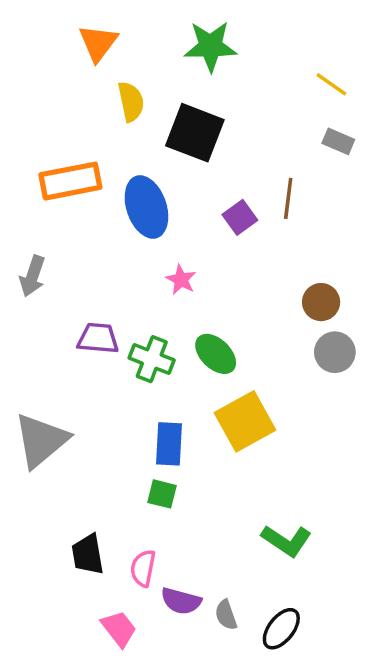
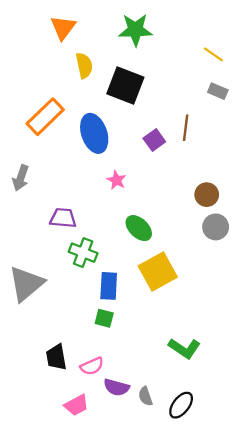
orange rectangle: (70, 181) -> (45, 117), turned -33
green cross: (152, 359) -> (83, 253), moved
pink semicircle: (143, 568) -> (92, 366), turned -125
pink trapezoid: (119, 629) -> (76, 405), turned 100

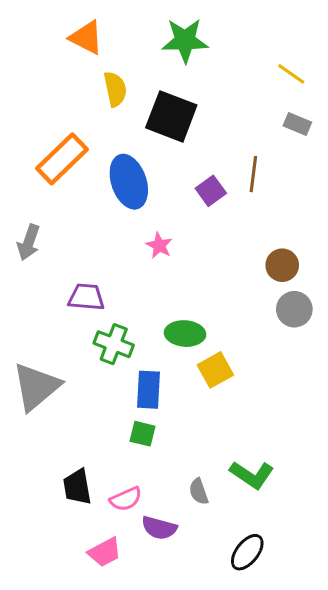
orange triangle: (63, 28) -> (86, 37), turned -40
green ellipse: (139, 228) -> (185, 334), moved, turned -40
yellow square: (158, 271) -> (215, 370), size x0.7
gray semicircle: (145, 396) -> (199, 491), moved

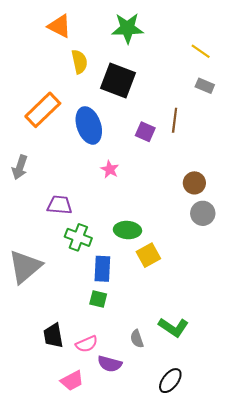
purple square: (211, 191) -> (145, 132), turned -30

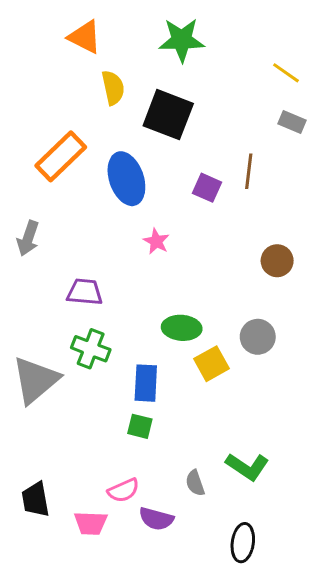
gray circle: (203, 213) -> (258, 337), moved
green cross: (78, 237) -> (91, 349), moved
black trapezoid: (53, 336) -> (35, 499), moved
pink trapezoid: (72, 381) -> (91, 523), moved, turned 30
black ellipse: (170, 381) -> (243, 543), turned -30

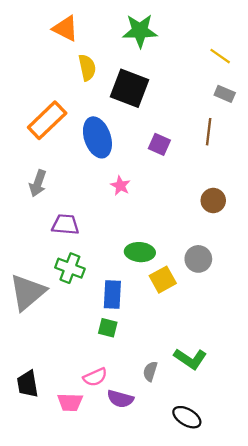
brown line: (249, 171) -> (209, 132), moved
gray arrow: (28, 238) -> (38, 183), moved
gray semicircle: (195, 483) -> (150, 371), turned 36
black ellipse: (243, 543) -> (187, 417), turned -68

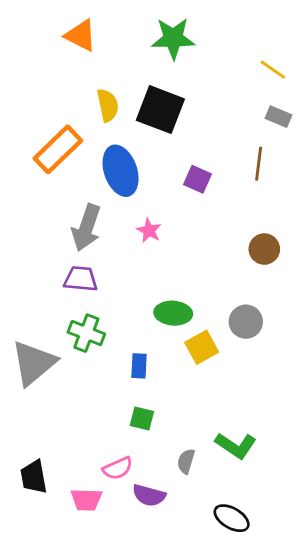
yellow semicircle: (87, 68) -> (108, 105), moved
gray arrow: (38, 183) -> (86, 228), moved, size x1.4
blue rectangle: (112, 295) -> (139, 366), size x0.7
green square: (108, 328) -> (142, 418), moved

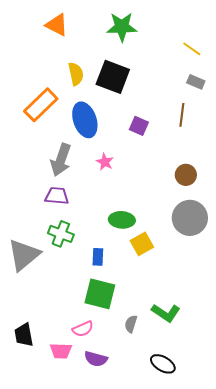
gray circle: (246, 322) -> (190, 218), moved, size x1.5
green square: (142, 418) -> (100, 294), size x1.8
purple semicircle: (149, 495) -> (96, 359), moved

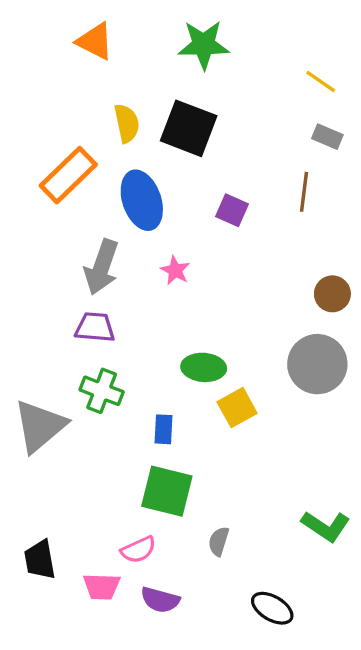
brown circle: (186, 175) -> (332, 294), moved
green L-shape: (166, 313) -> (326, 526), moved

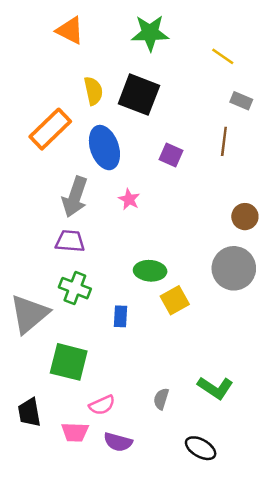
yellow line: (321, 81) -> (223, 56), moved
green square: (167, 491) -> (69, 362), moved
green L-shape: (326, 526) -> (215, 388), moved

